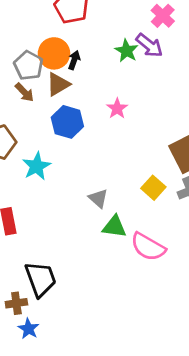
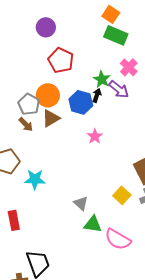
green star: (127, 51) -> (102, 79), moved
black arrow: (74, 60) -> (97, 95), moved
blue hexagon: (67, 122) -> (81, 102), moved
cyan star: (37, 166) -> (35, 179), turned 30

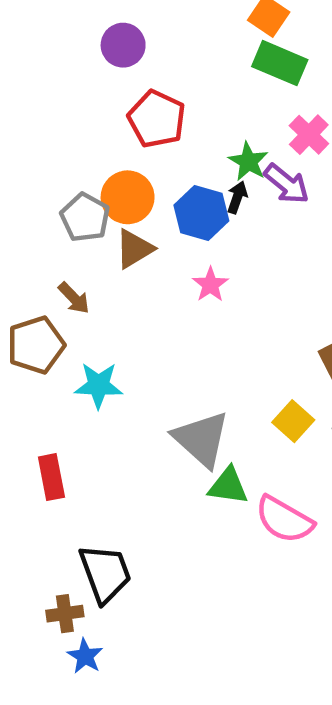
brown arrow: (26, 124) -> (74, 298), moved
pink star: (95, 136) -> (210, 285), moved
gray triangle: (81, 203) -> (201, 439), size x1.8

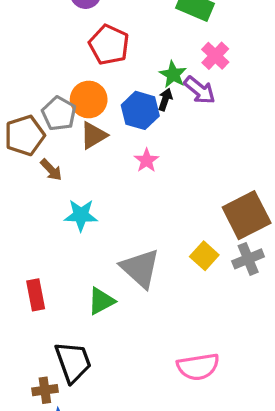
brown pentagon: (36, 345) -> (25, 135), moved
cyan star: (98, 385) -> (81, 215), moved
green triangle: (228, 486) -> (101, 301), moved, turned -36
pink semicircle: (284, 520) -> (198, 367), moved, turned -39

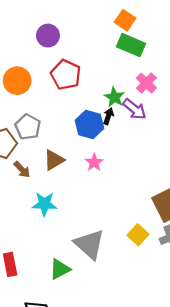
orange circle: (89, 99) -> (17, 81), moved
brown triangle: (93, 135) -> (54, 160), moved

